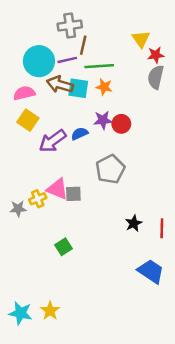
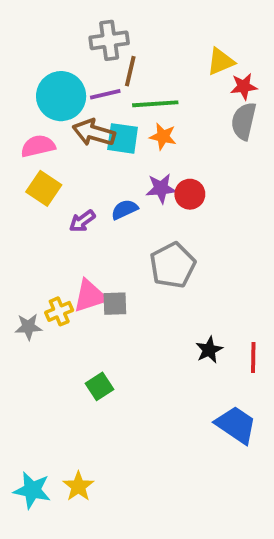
yellow triangle: (141, 39) -> (221, 62), turned 42
purple arrow: (52, 141) -> (82, 221), size x0.6
pink triangle: (57, 189) -> (90, 296), turned -40

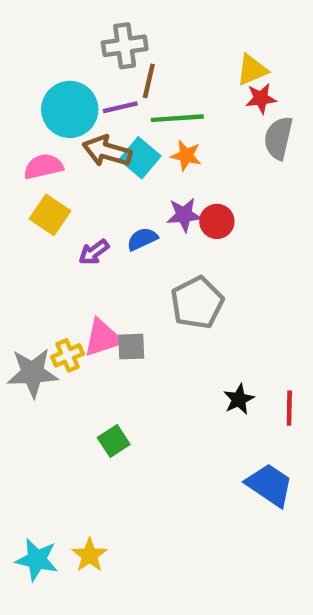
red star: (244, 86) -> (261, 98), moved
cyan square: (123, 138) -> (140, 158), turned 32
gray star: (28, 327) -> (32, 373), size x1.6

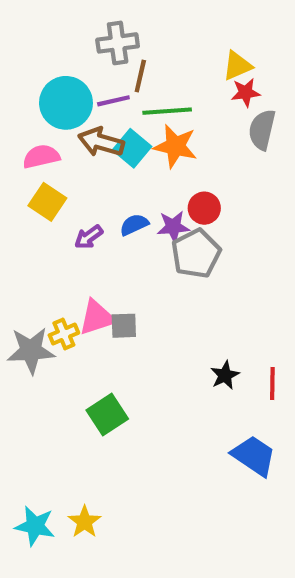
orange star: (186, 156) -> (175, 146), size x1.5
purple star: (184, 215) -> (173, 227), moved
gray pentagon: (197, 303) -> (196, 254), moved
green square: (114, 441) -> (107, 414), size x1.4

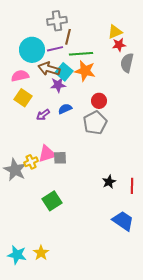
purple star: (173, 227) -> (58, 85), moved
gray star: (31, 351) -> (15, 170), turned 30

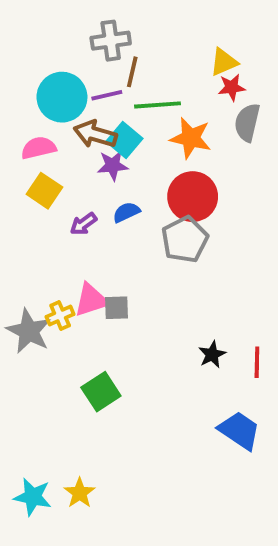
orange star: (85, 71) -> (191, 138), moved
red circle: (99, 101) -> (193, 197), size x1.6

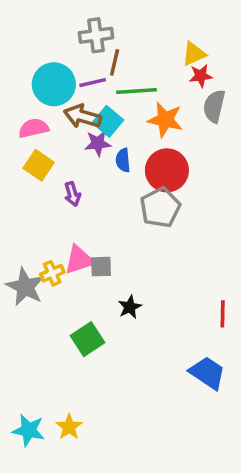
blue semicircle: (126, 212) -> (123, 160), moved, turned -70
purple arrow: (83, 224) -> (72, 194), turned -70
black star: (212, 355) -> (130, 307), moved

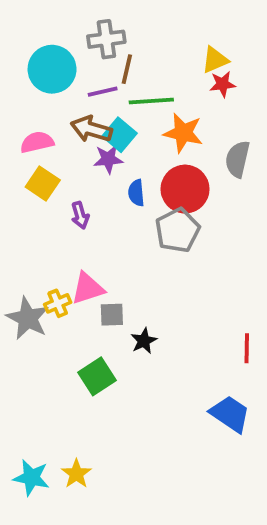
cyan circle: (54, 84) -> (52, 69), moved
gray semicircle: (214, 106) -> (237, 159), moved
blue semicircle: (123, 160) -> (136, 193), moved
gray square: (101, 267) -> (112, 315), moved

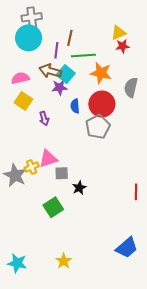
gray cross: (106, 39) -> (32, 17), moved
purple line: (103, 92) -> (56, 50), turned -70
blue trapezoid: (230, 414) -> (127, 248), moved, turned 105
yellow star: (76, 474) -> (64, 261), moved

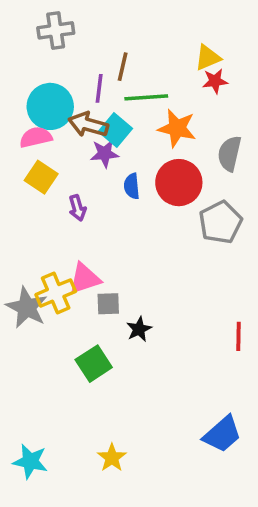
cyan circle: (29, 38) -> (50, 106), moved
gray pentagon: (98, 127) -> (220, 222), moved
yellow cross: (32, 167) -> (56, 293), size x1.5

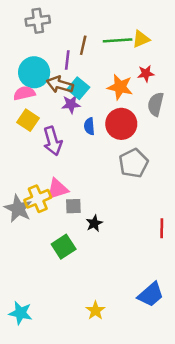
red star: (215, 81) -> (146, 74), moved
green line: (146, 97) -> (118, 40), moved
purple arrow: (77, 208) -> (53, 141), size x1.6
gray pentagon: (220, 222) -> (134, 163), moved
yellow star: (112, 458) -> (95, 311), moved

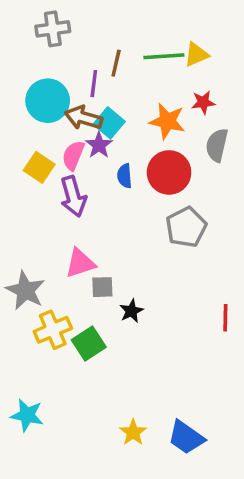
pink semicircle: (24, 93) -> (73, 155), moved, turned -55
purple star: (71, 104) -> (99, 145), turned -30
yellow cross: (38, 199) -> (53, 330), moved
blue trapezoid: (151, 295) -> (186, 437), moved, turned 76
cyan star: (21, 313) -> (27, 415), moved

